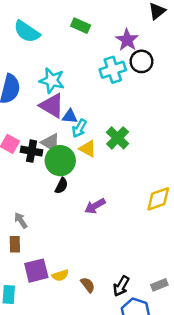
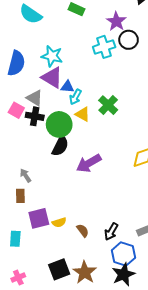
gray triangle: (51, 143) -> (35, 98), moved
black semicircle: (61, 186) -> (60, 146), size x1.5
purple arrow: (95, 206) -> (89, 163), size x1.4

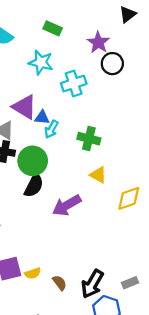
cyan cross: (104, 47) -> (74, 83), moved
cyan star: (52, 56) -> (41, 62), moved
green cross: (108, 105) -> (89, 139), turned -30
yellow triangle: (83, 114) -> (98, 175), moved
black arrow: (111, 232) -> (92, 284), size x1.4

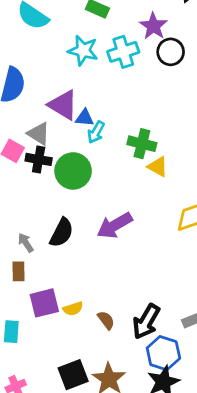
cyan cross: (74, 83) -> (123, 52), moved
yellow triangle: (98, 175) -> (158, 167), moved
black semicircle: (34, 185) -> (62, 233), moved

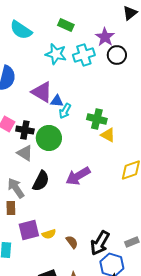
gray triangle: (39, 134) -> (25, 153), moved
gray arrow: (26, 243) -> (16, 188), size x1.5

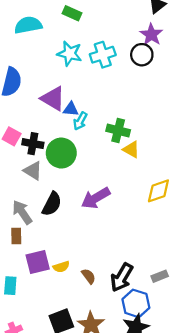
green rectangle: (66, 25) -> (72, 13), moved
cyan semicircle: (21, 30) -> (28, 25), turned 135
purple star: (105, 37) -> (151, 35), moved

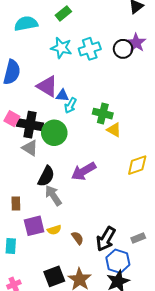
green rectangle: (72, 13) -> (63, 13), turned -63
purple star: (151, 35) -> (136, 43), moved
black cross: (33, 144) -> (30, 125), size x1.4
gray arrow: (22, 212) -> (53, 195), moved

